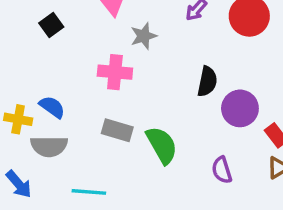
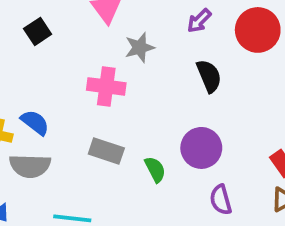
black semicircle: (207, 81) -> (209, 76), moved, turned -36
purple circle: (240, 108) -> (201, 148), moved
green semicircle: (162, 145) -> (155, 169), size x0.6

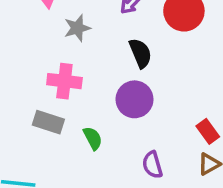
pink cross: (106, 86) -> (64, 81), moved
purple circle: (201, 148) -> (135, 99), moved

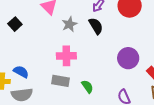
black semicircle: (140, 53) -> (96, 26), moved
purple circle: (135, 99) -> (128, 58), moved

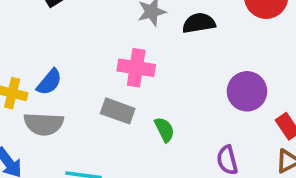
black semicircle: (96, 26) -> (199, 23), turned -78
blue semicircle: (21, 72) -> (49, 82), turned 91

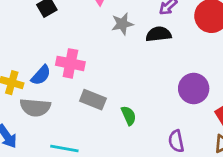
pink cross: (136, 68) -> (70, 63), moved

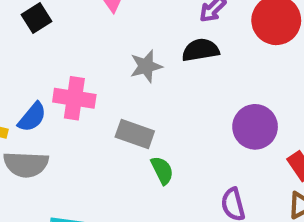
gray star: (122, 24) -> (146, 66), moved
gray rectangle: (93, 100) -> (135, 134), moved

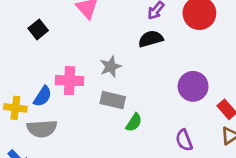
gray star: (146, 66) -> (111, 67), moved
green semicircle: (162, 170) -> (134, 122), turned 66

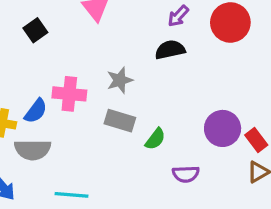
purple circle: (193, 86) -> (223, 128), moved
green semicircle: (134, 122) -> (155, 139), moved
purple semicircle: (184, 140) -> (186, 174), moved, turned -75

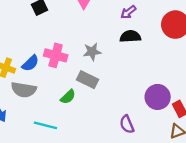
purple arrow: (178, 16) -> (128, 12), moved
green semicircle: (155, 139) -> (68, 97), moved
purple semicircle: (186, 174) -> (127, 124), turned 60

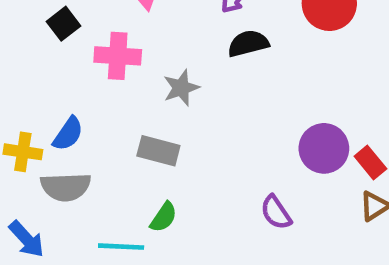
pink cross: (56, 55) -> (118, 56), moved
gray rectangle: (87, 80) -> (158, 151), moved
green semicircle: (68, 97) -> (164, 217), moved

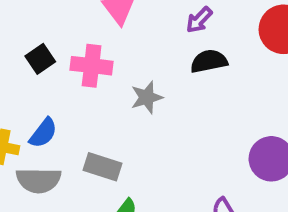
black square: (63, 24) -> (40, 59), moved
gray rectangle: (158, 151) -> (102, 167), moved

